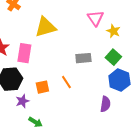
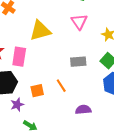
pink triangle: (95, 18) -> (79, 22), moved
purple semicircle: (105, 104) -> (83, 110), moved, turned -105

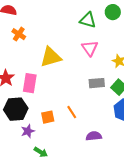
gray rectangle: (78, 62) -> (97, 83), moved

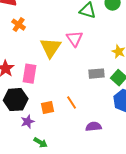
pink triangle: (90, 48) -> (75, 39), moved
yellow triangle: (51, 57) -> (51, 48), turned -40

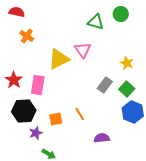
yellow triangle: (51, 48) -> (59, 59), turned 30
gray rectangle: (97, 74) -> (105, 85), turned -49

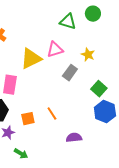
pink triangle: (83, 50) -> (55, 50), turned 48
yellow star: (127, 63) -> (88, 55), moved
gray rectangle: (105, 85) -> (70, 73), moved

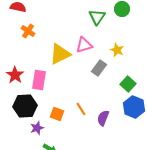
green triangle: (68, 22) -> (97, 17), turned 48
orange square: (28, 119) -> (57, 114), turned 32
purple semicircle: (74, 138) -> (103, 118), moved, turned -63

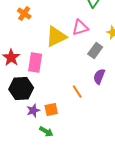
orange square: (57, 114) -> (51, 110), moved, turned -32
purple semicircle: (103, 118) -> (99, 76), moved

